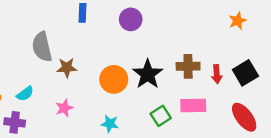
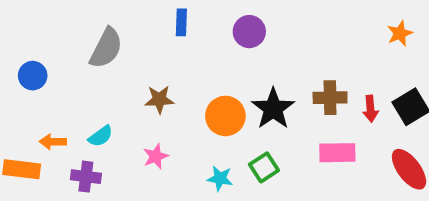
gray semicircle: (42, 47) -> (106, 48), moved, turned -140
green square: (161, 116) -> (264, 167), moved

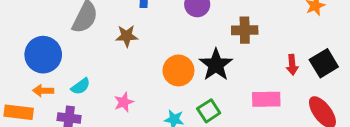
blue circle: (33, 76) -> (43, 55), moved, size x1.6
brown cross: (330, 98) -> (245, 30), moved
brown star: (159, 99) -> (127, 36), moved

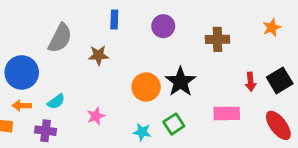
brown cross: (245, 30) -> (217, 39), moved

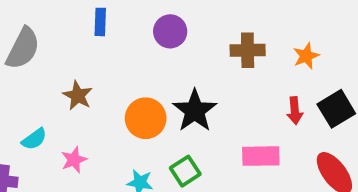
orange star: (272, 27) -> (306, 56), moved
brown star: (98, 55) -> (78, 96), moved, turned 30
cyan semicircle: (56, 102) -> (34, 139), moved

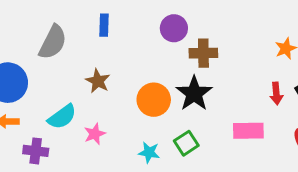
blue rectangle: (100, 22) -> (104, 25), moved
brown cross: (248, 50) -> (203, 53), moved
cyan semicircle: (34, 139) -> (62, 117), size x1.4

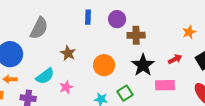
blue rectangle: (104, 25) -> (88, 17), moved
black star: (194, 93) -> (143, 65), moved
red arrow: (276, 93) -> (175, 59), moved, turned -112

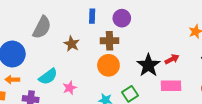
brown cross: (136, 35) -> (110, 41), moved
brown star: (68, 53) -> (72, 44), moved
red arrow: (175, 59) -> (172, 59), moved

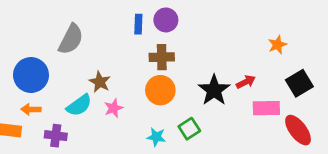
purple circle: (122, 18) -> (166, 20), moved
brown star: (72, 44) -> (100, 82), moved
pink rectangle: (171, 86) -> (266, 108), moved
pink star: (70, 88) -> (114, 108), moved

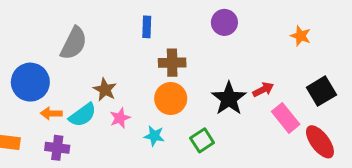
purple circle: (166, 20) -> (224, 22), moved
orange star: (277, 45) -> (301, 36), moved, turned -30
pink rectangle: (266, 108) -> (286, 118), turned 52
orange arrow: (31, 109) -> (51, 113), moved
cyan star: (156, 137) -> (154, 136), moved

